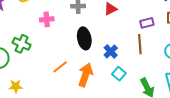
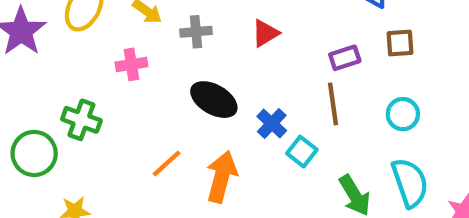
black ellipse: (84, 38) -> (214, 100), turned -45
cyan square: (119, 74) -> (302, 152), moved

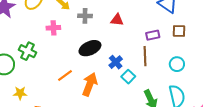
red triangle: (265, 33) -> (117, 20), turned 32
black ellipse: (214, 100) -> (90, 48), turned -60

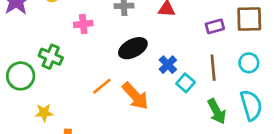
brown square: (179, 31) -> (249, 19), size x1.5
brown line: (145, 56) -> (213, 68), moved
orange arrow: (90, 84) -> (135, 96), turned 120

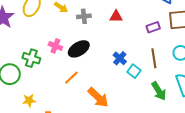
pink cross: (83, 24) -> (55, 46), moved, turned 32
black ellipse: (133, 48) -> (79, 49), moved
orange arrow: (135, 96) -> (98, 97), moved

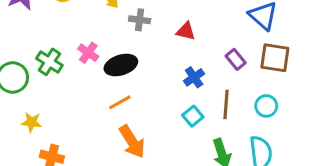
purple rectangle: (153, 27) -> (236, 59), turned 56
blue cross: (120, 58) -> (194, 77), moved
orange line: (71, 78) -> (120, 102), moved

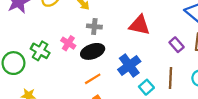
gray cross: (140, 20) -> (94, 26), moved
red triangle: (186, 31) -> (139, 25), size x1.5
blue cross: (194, 77) -> (129, 66), moved, size x1.5

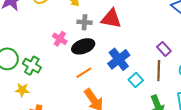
red triangle: (139, 25) -> (111, 19), moved
purple rectangle: (177, 45) -> (164, 49), moved
green cross: (40, 51) -> (32, 66), moved

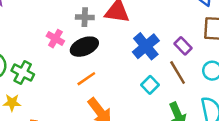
blue cross: (119, 59) -> (146, 46), moved
brown line: (159, 71) -> (178, 72), turned -30

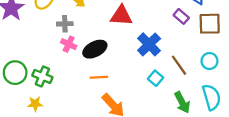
gray cross: (85, 17) -> (65, 24), moved
purple rectangle: (183, 46) -> (181, 16), moved
orange line: (86, 79) -> (99, 77), turned 36

